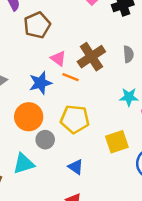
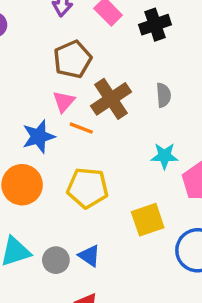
brown pentagon: (37, 25) -> (73, 59), moved
pink triangle: (58, 58) -> (64, 102), turned 35
gray circle: (45, 140) -> (56, 260), moved

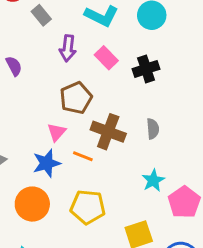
brown cross: (111, 99) -> (108, 132), turned -36
pink triangle: (64, 102) -> (57, 132), moved
cyan star: (164, 156) -> (153, 180), turned -30

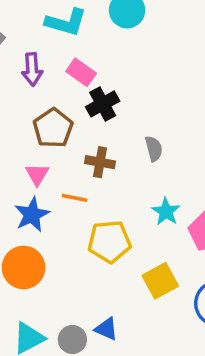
black cross: (146, 69) -> (103, 104), moved
brown cross: (108, 132) -> (100, 162), size x0.7
yellow pentagon: (88, 207) -> (109, 242), moved

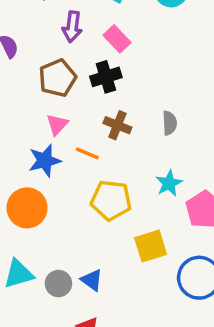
black cross: (103, 104) -> (106, 77), moved
brown pentagon: (53, 128) -> (57, 78), moved

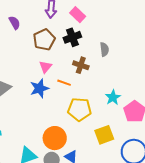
gray semicircle: (170, 123) -> (104, 49), moved
orange circle: (27, 208) -> (55, 138), moved

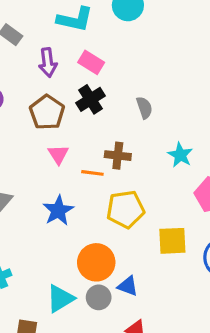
brown cross: (81, 65) -> (118, 156), moved
blue star: (39, 88) -> (58, 211), moved
cyan star: (113, 97) -> (180, 155), moved
yellow square: (104, 135) -> (172, 241), turned 30

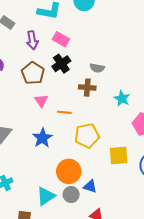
gray semicircle: (144, 108) -> (97, 68), turned 120
brown cross: (118, 156) -> (87, 88), moved

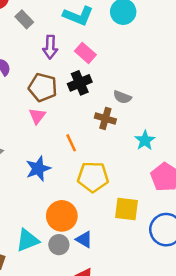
brown pentagon: (33, 73) -> (43, 87), turned -30
pink triangle: (41, 101) -> (37, 116), moved
orange line: (64, 112) -> (71, 143), turned 48

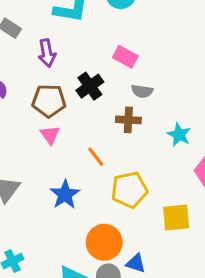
pink rectangle: (85, 53) -> (125, 57), moved

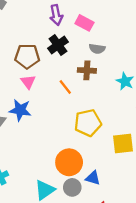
purple arrow: (47, 53) -> (56, 15), moved
orange line: (96, 157) -> (65, 87), moved
blue star: (65, 195) -> (20, 110), moved, turned -30

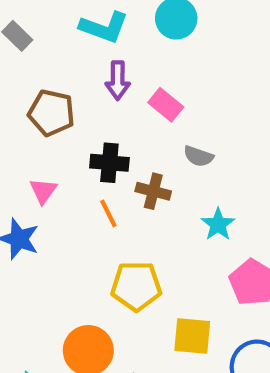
black cross: (58, 45) -> (109, 163), moved, turned 30
gray semicircle: (97, 49) -> (198, 156), moved
brown pentagon: (27, 56) -> (51, 113), moved

